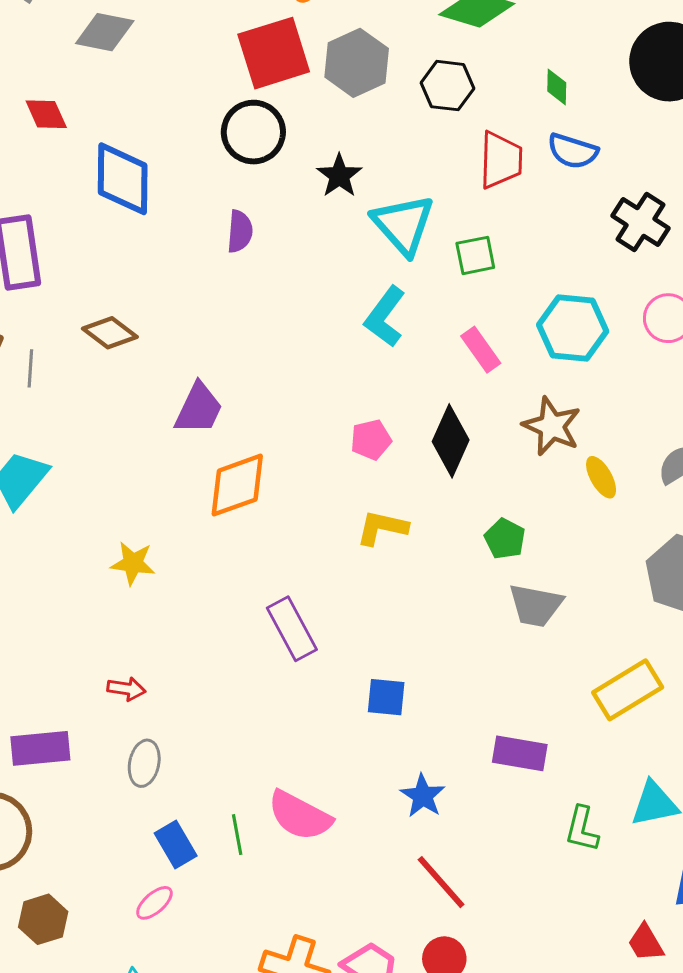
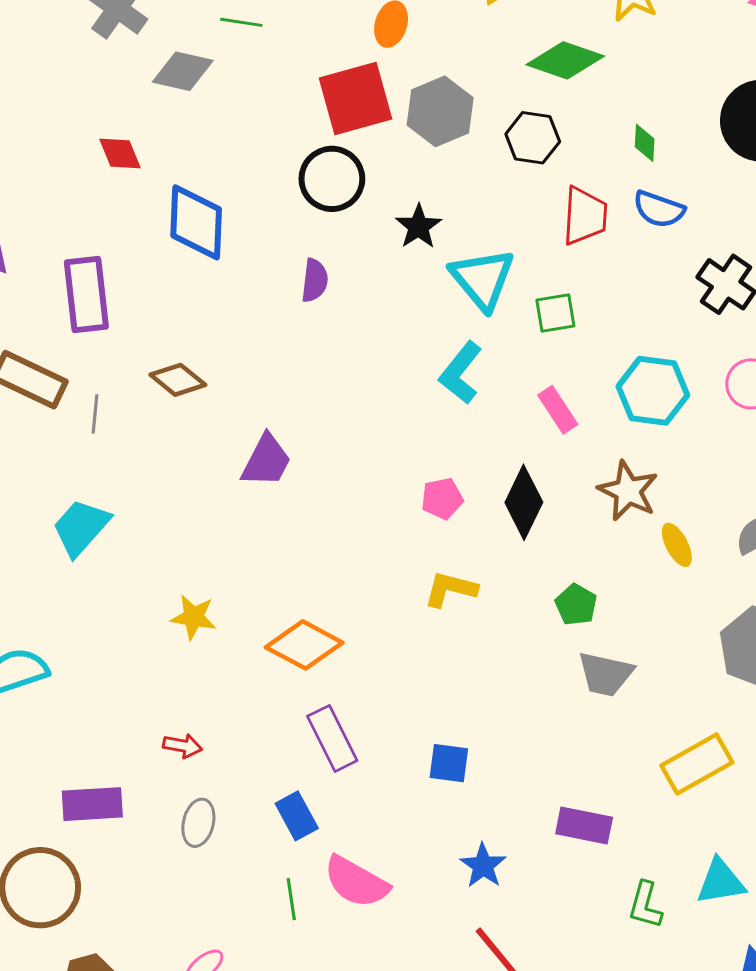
orange diamond: (237, 485) -> (304, 645), moved, turned 46
purple rectangle: (292, 629) -> (332, 738), moved
blue rectangle: (176, 844) -> (297, 816), moved

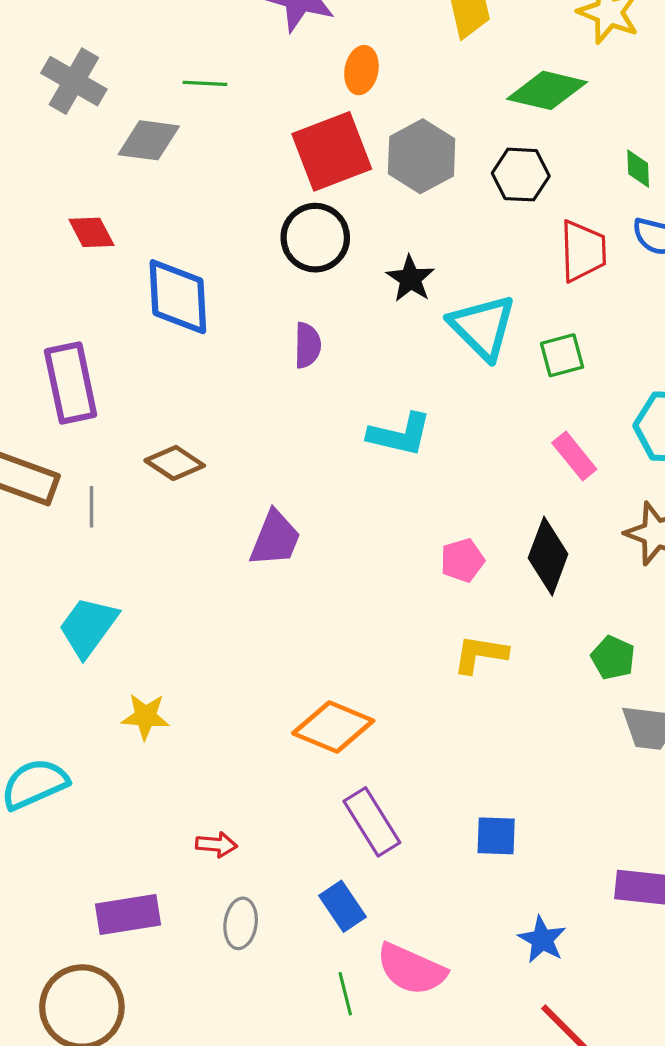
cyan L-shape: (461, 373) -> (400, 435), moved, turned -110
yellow star: (194, 617) -> (145, 716), moved

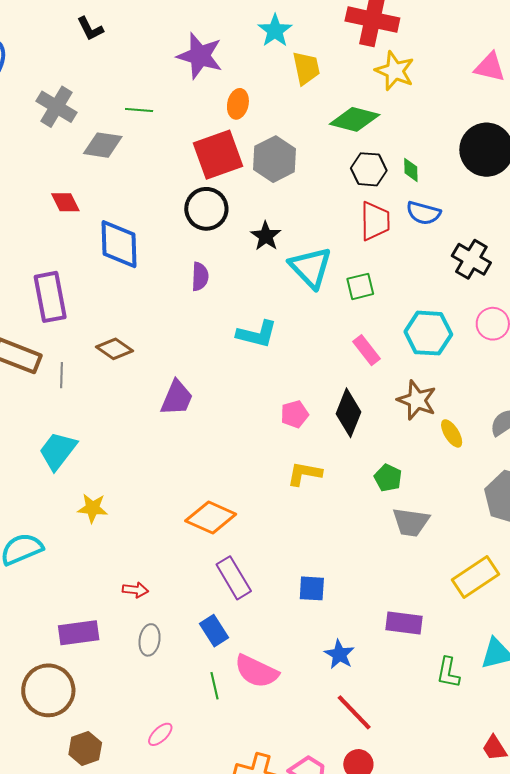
black hexagon: (521, 175) -> (369, 169), moved

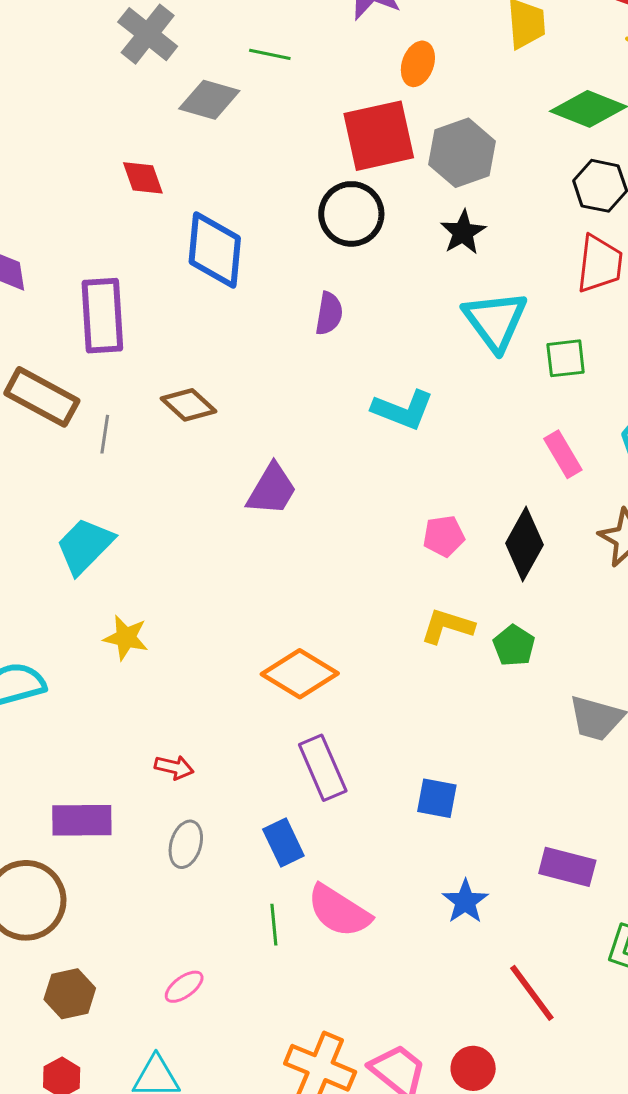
black star: (266, 236) -> (463, 232), moved
green pentagon: (388, 478) -> (514, 646), moved
red line: (354, 712) -> (532, 993), moved

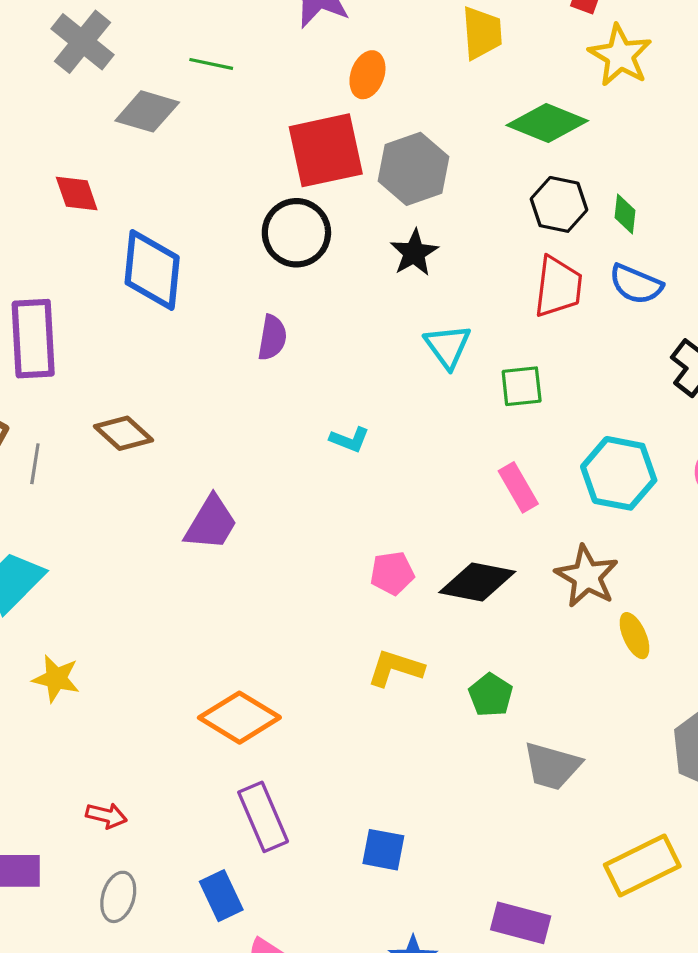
cyan triangle: (495, 321) -> (448, 346), size x0.7
cyan L-shape: (403, 410) -> (350, 440), size x0.6
black diamond: (524, 544) -> (477, 582), turned 72
green pentagon: (514, 646) -> (491, 695), moved

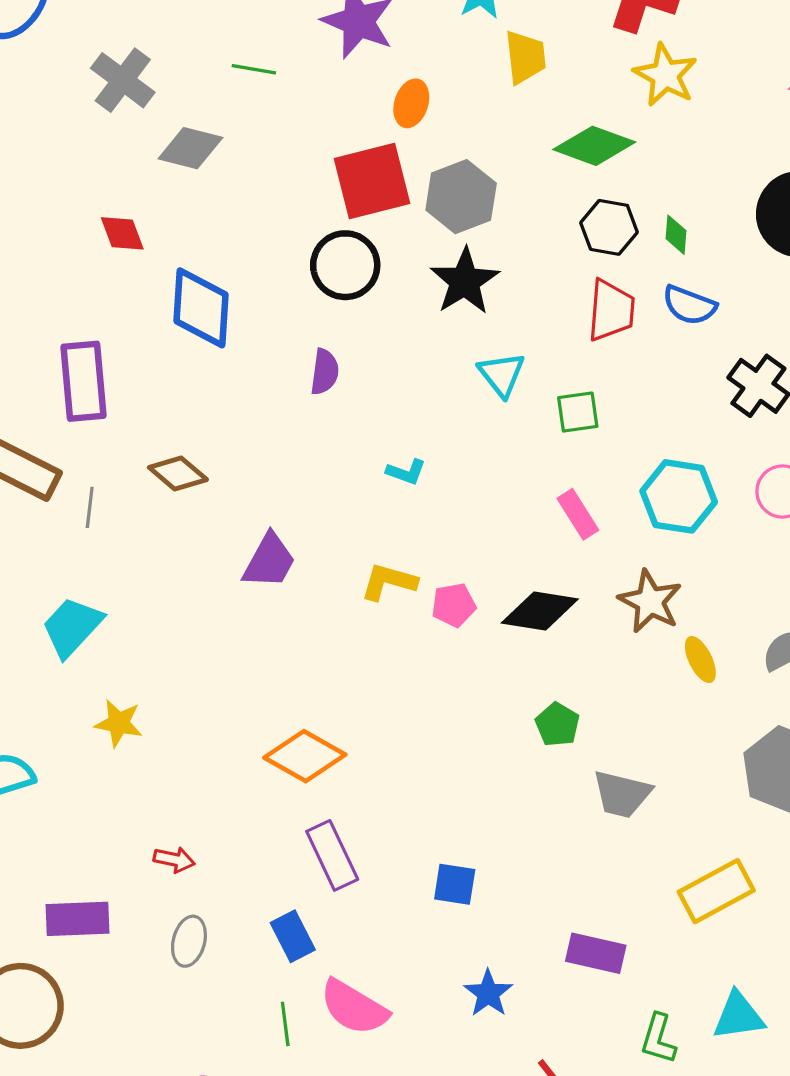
green line: (211, 64) -> (254, 69), moved
black star: (414, 253) -> (465, 281), size x1.4
yellow L-shape: (395, 668) -> (389, 582), moved

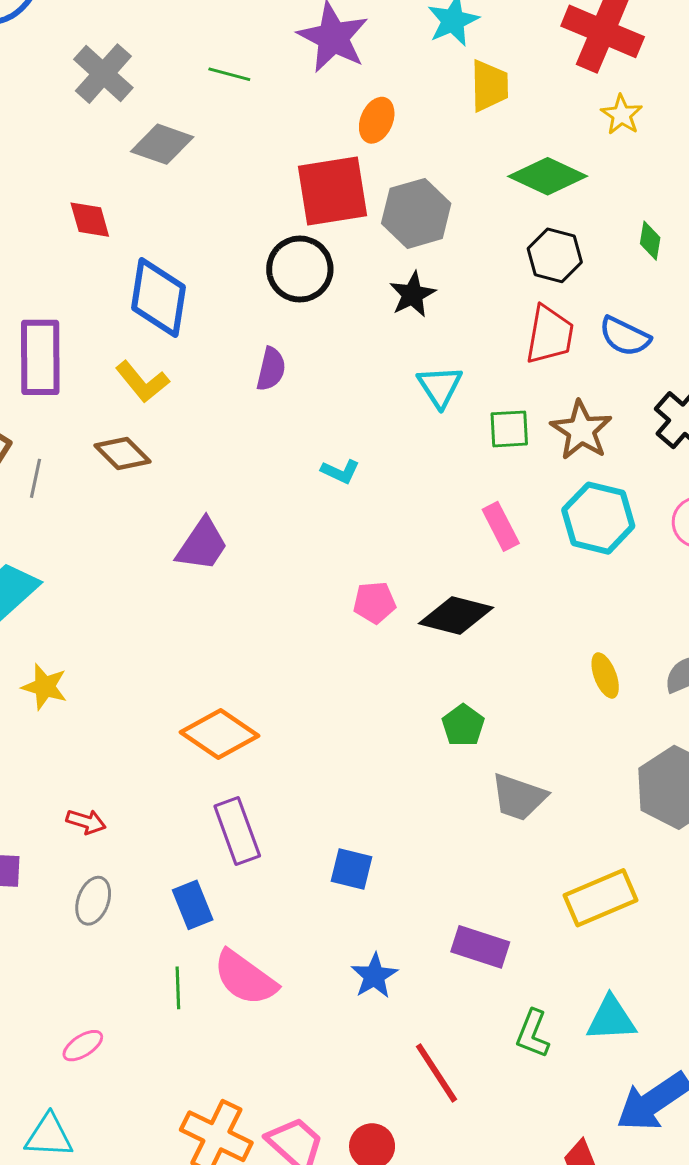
yellow star: (665, 75) -> (622, 115), size x0.7
green diamond: (676, 235) -> (650, 241), moved
black star: (465, 281) -> (412, 294), size x0.7
yellow L-shape: (389, 582) -> (142, 382), moved, turned -150
brown star: (650, 601) -> (581, 430), moved

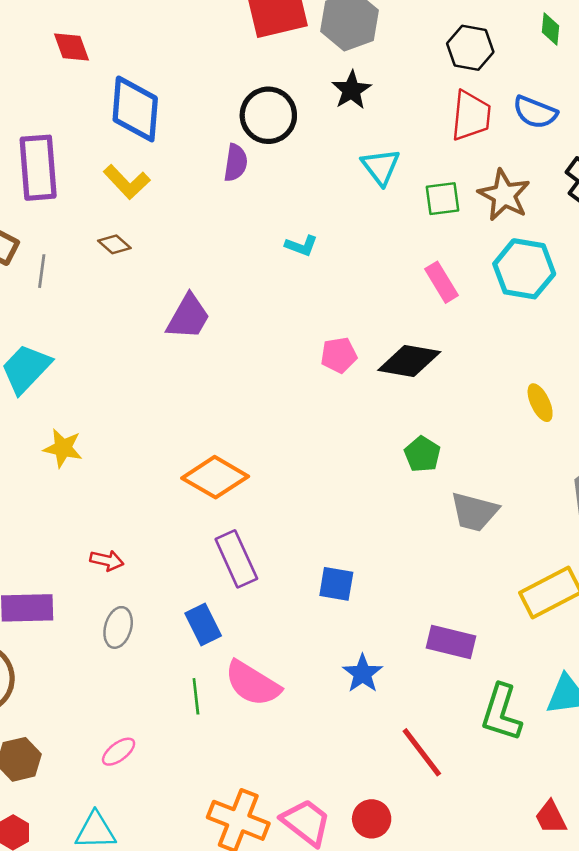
black circle: (300, 269) -> (268, 115), moved
brown diamond: (122, 454) -> (114, 244), size x0.7
green L-shape: (533, 1034) -> (501, 713), size x1.4

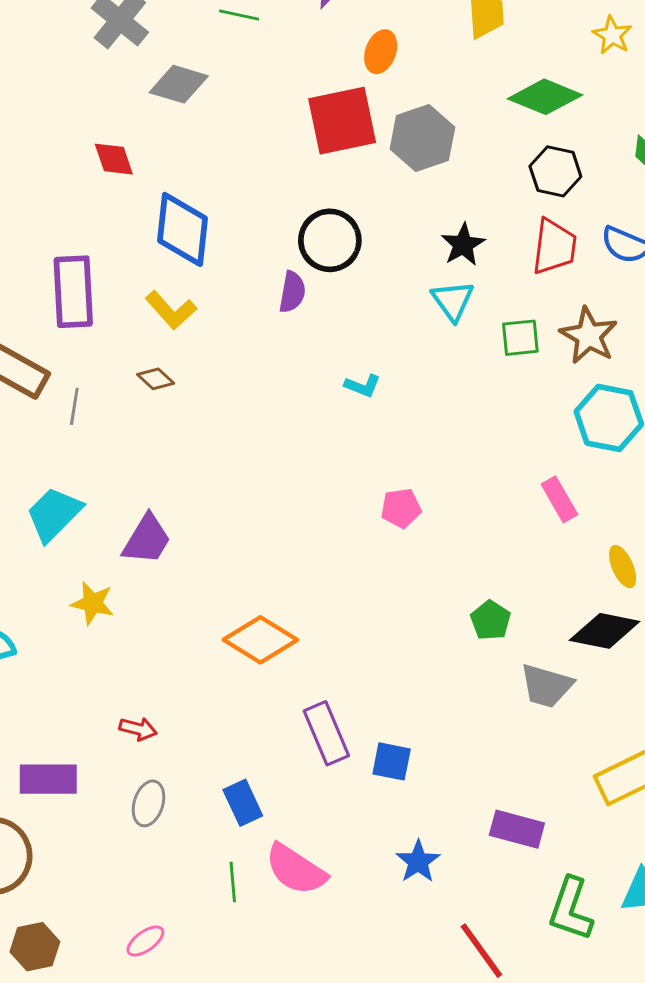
black star: (351, 90) -> (463, 245), moved
pink rectangle: (441, 282) -> (559, 499), moved
purple trapezoid: (188, 317) -> (147, 539), moved
black diamond: (409, 361) -> (605, 631), moved
purple rectangle: (236, 559) -> (326, 733), moved

